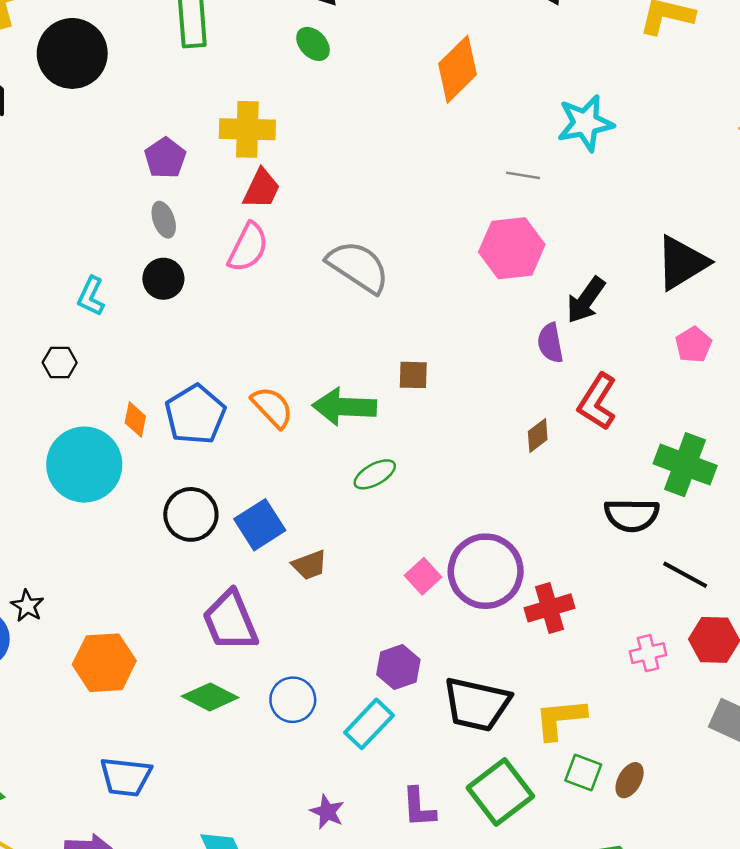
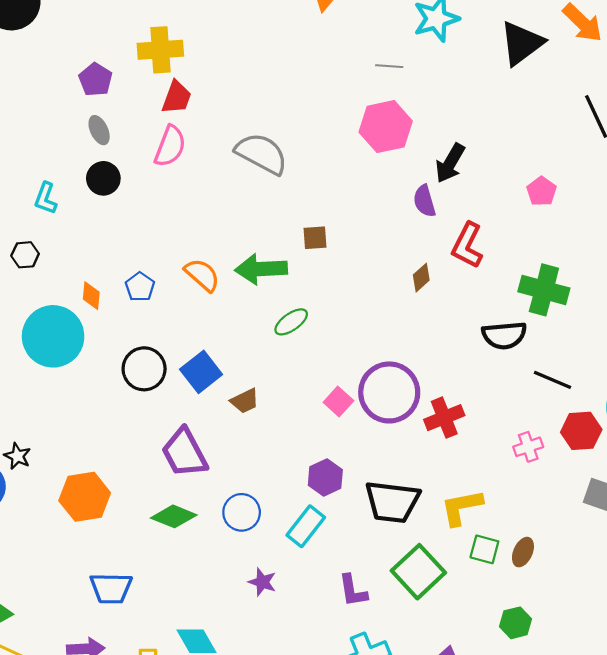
black triangle: (682, 263) -> (522, 43), moved
blue pentagon: (195, 414) -> (140, 287), size x0.6
purple star: (327, 812) -> (262, 582), moved

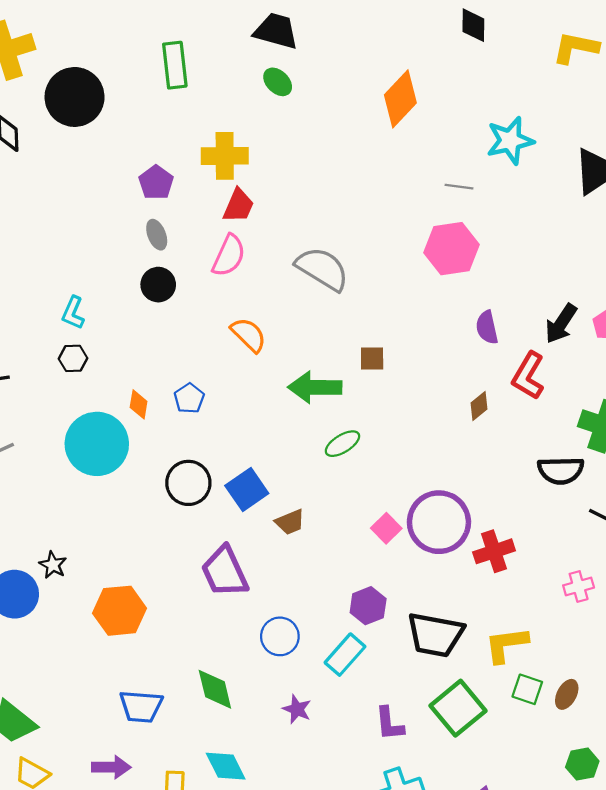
black arrow: (450, 163) -> (561, 324), moved
cyan L-shape: (46, 198) -> (73, 313), moved
orange semicircle: (202, 275) -> (249, 335), moved
green diamond: (174, 516) -> (215, 689), moved, turned 51
green hexagon: (516, 623) -> (582, 764), moved

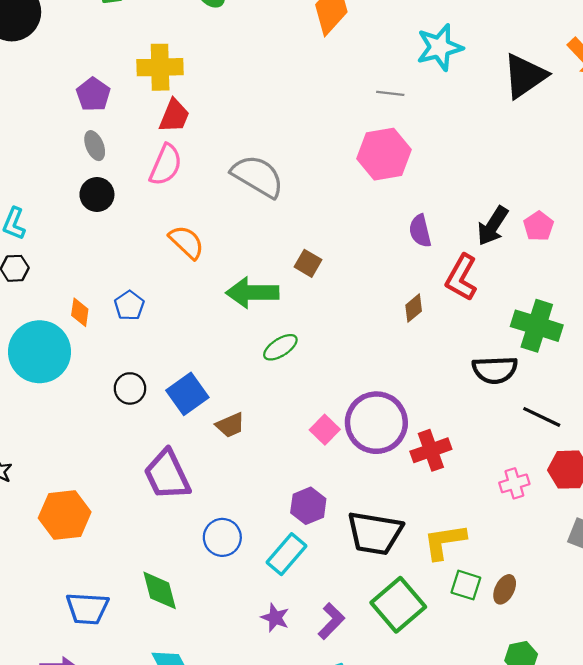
brown square: (372, 358) -> (308, 263), turned 32
black circle: (188, 483) -> (130, 388), size x0.7
purple star: (297, 709) -> (275, 618), moved
purple L-shape: (389, 724) -> (331, 621), turned -129

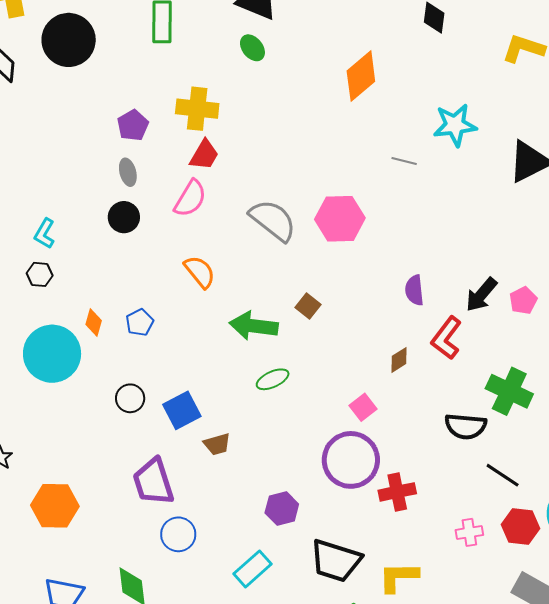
pink hexagon: (384, 154) -> (340, 219), moved
pink square: (325, 430) -> (363, 407), moved
purple hexagon: (308, 506) -> (282, 509), moved
blue circle: (222, 537) -> (178, 534), moved

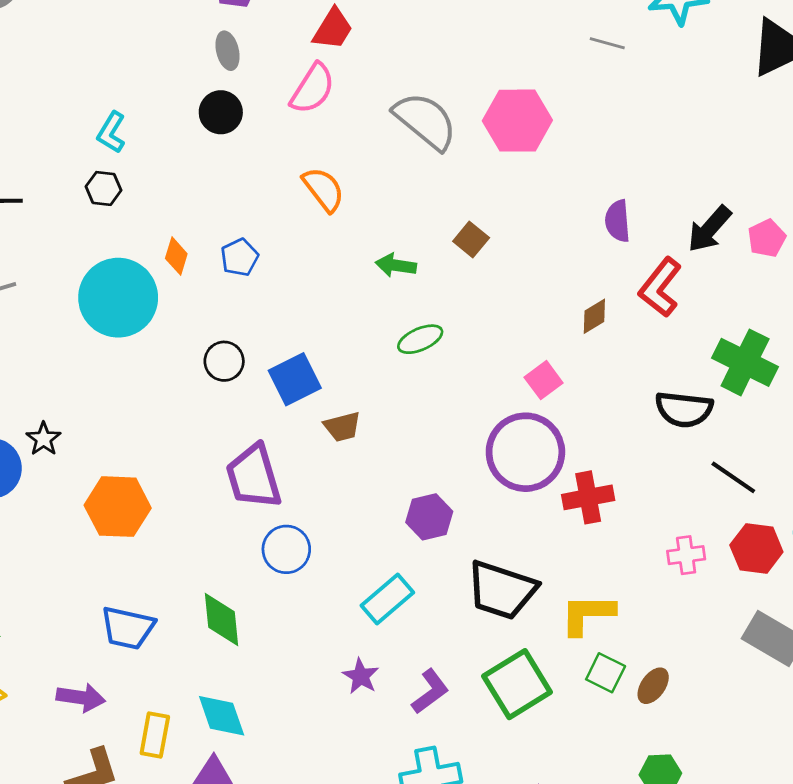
green arrow: (254, 326) -> (396, 265), size x0.6

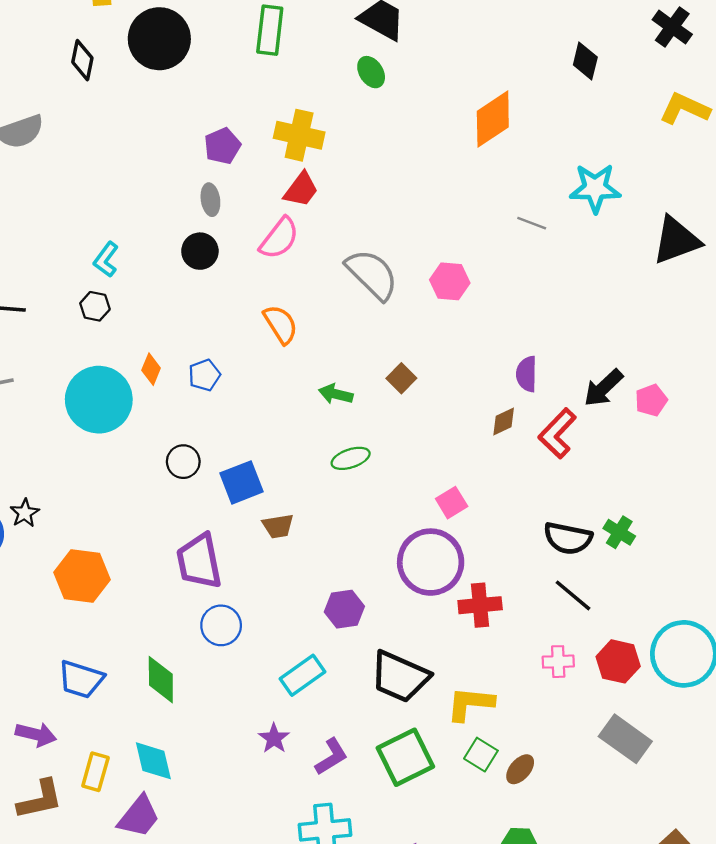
pink hexagon: (517, 121) -> (450, 281), size x0.7
brown diamond: (594, 316) -> (504, 421), moved
green cross: (745, 362) -> (619, 532), moved, size x0.6
black line: (733, 477) -> (573, 595), moved

